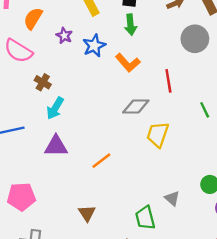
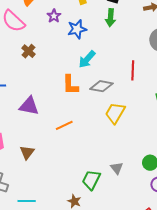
orange L-shape: (128, 63) -> (70, 85), moved, turned 30
cyan arrow: (55, 108) -> (87, 59), moved
brown triangle: (87, 213) -> (27, 152), moved
green trapezoid: (145, 218) -> (91, 180), turned 30

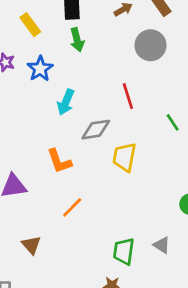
orange L-shape: (70, 85) -> (59, 161), moved
orange line: (64, 125) -> (72, 207), moved
gray triangle: (117, 168) -> (162, 245), moved

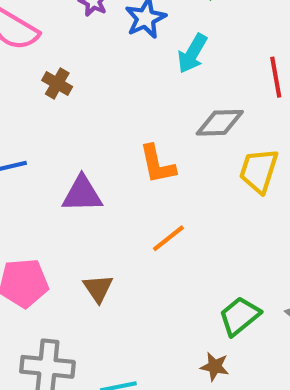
cyan arrow: (66, 102) -> (192, 54), moved
green trapezoid: (124, 251) -> (240, 316), turned 36

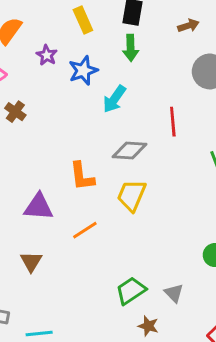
yellow trapezoid: (259, 171) -> (132, 195), moved
purple triangle: (82, 194) -> (39, 207), moved
brown star: (215, 367) -> (148, 326), moved

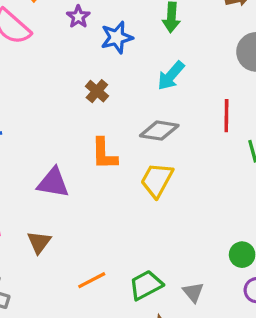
cyan arrow: (114, 99) -> (171, 76), moved
brown cross: (15, 112) -> (97, 91), moved
red line: (173, 122) -> (226, 116), moved
orange line: (85, 230) -> (92, 280), moved

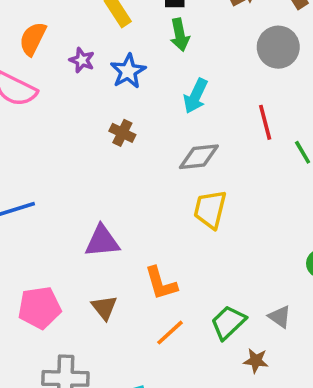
orange L-shape: (104, 154) -> (161, 283), moved

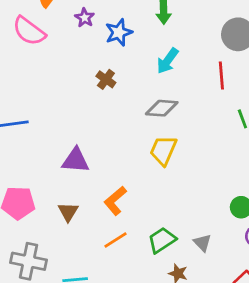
red line: (265, 122) -> (221, 75), moved
orange L-shape: (161, 283) -> (115, 201), turned 56

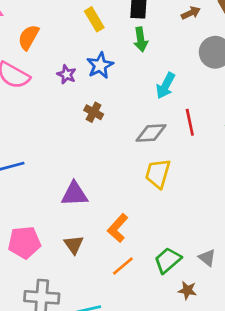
purple star: (85, 18) -> (67, 74), moved
cyan arrow: (167, 61) -> (166, 86), moved
red line: (221, 75) -> (190, 122), moved

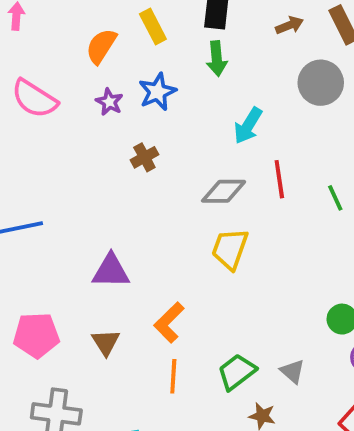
orange semicircle: (29, 37) -> (101, 46), moved
brown cross: (94, 112) -> (144, 157), turned 30
orange line: (123, 266) -> (173, 376), turned -50

